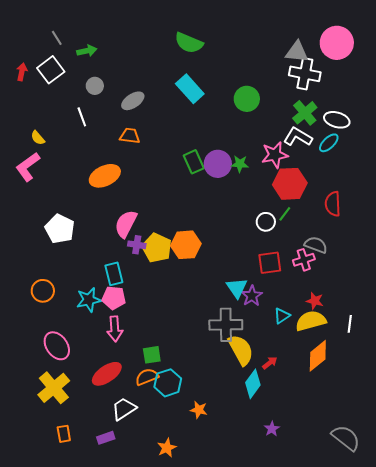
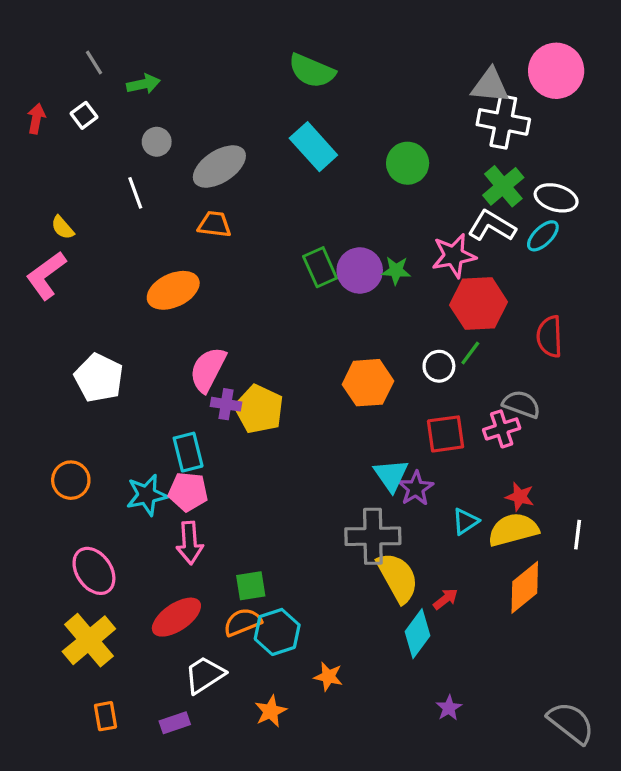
white square: (51, 70) -> (84, 115), size x0.6
gray ellipse: (133, 101) -> (219, 166), size x1.4
orange hexagon: (186, 245) -> (368, 383), moved
orange star: (167, 448) -> (271, 711), moved

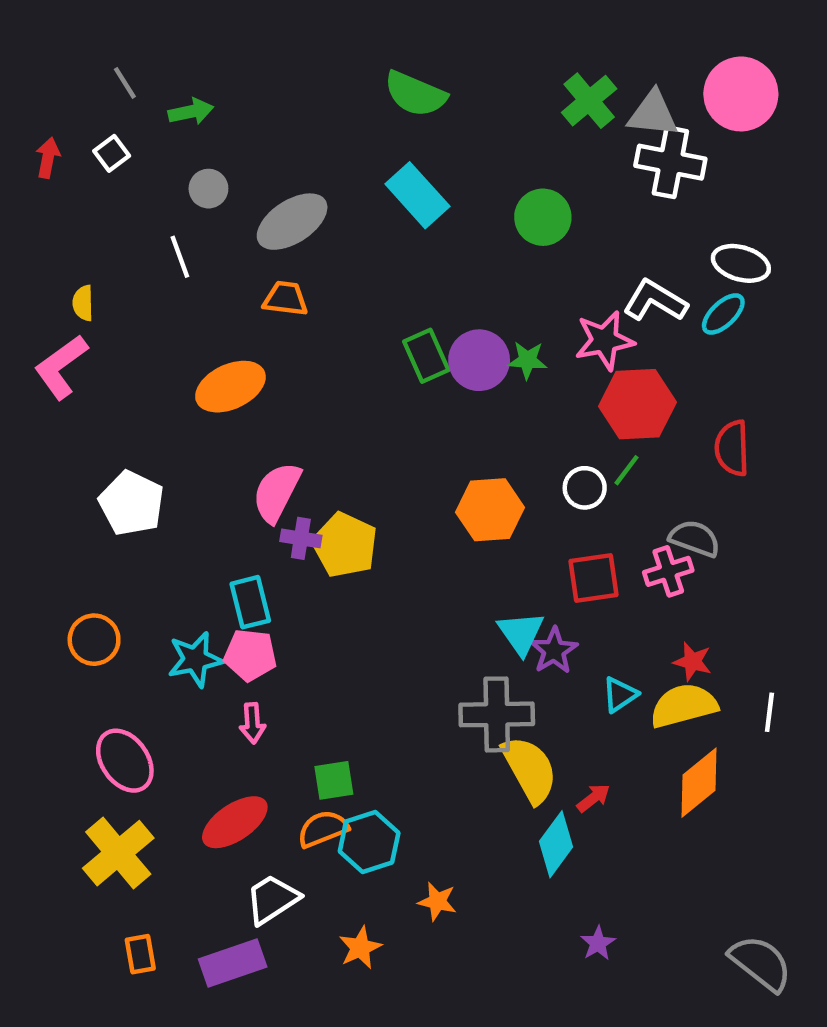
green cross: (503, 186) -> (589, 101), moved
yellow semicircle: (63, 228) -> (83, 303), turned 40
pink arrow: (190, 543) -> (252, 723), size x0.7
purple rectangle: (175, 723) -> (233, 963), size x1.6

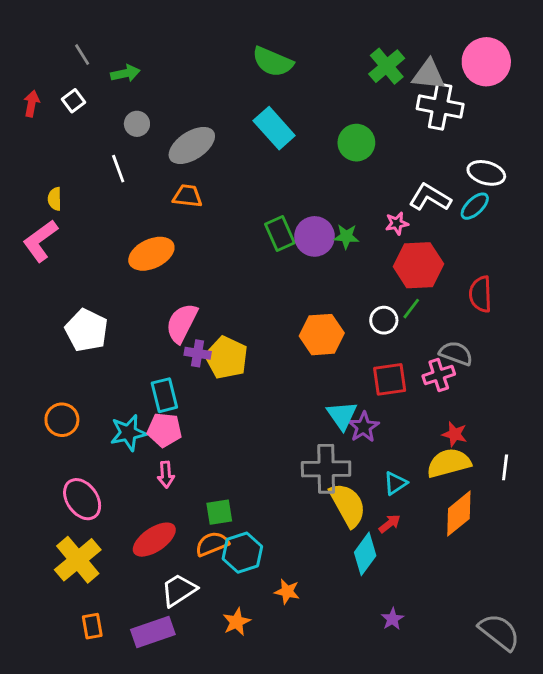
pink star: (604, 340) -> (397, 223), size x0.6
cyan triangle: (620, 695) -> (395, 483), moved

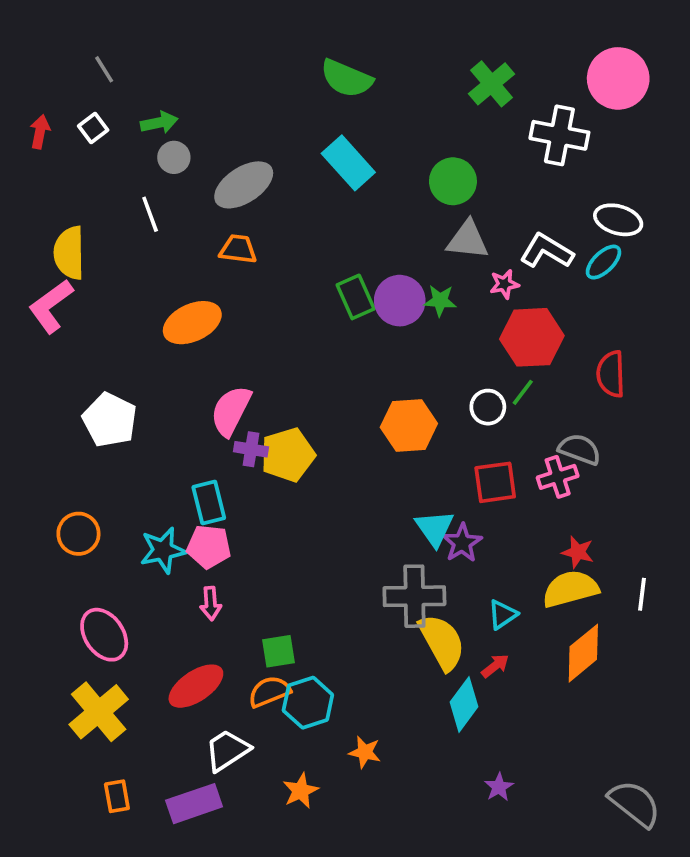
green arrow: (125, 73) -> (159, 123), moved
gray triangle: (429, 75) -> (468, 240), moved
yellow semicircle: (55, 199) -> (69, 253), size x1.8
yellow pentagon: (226, 358) -> (288, 455), turned 30

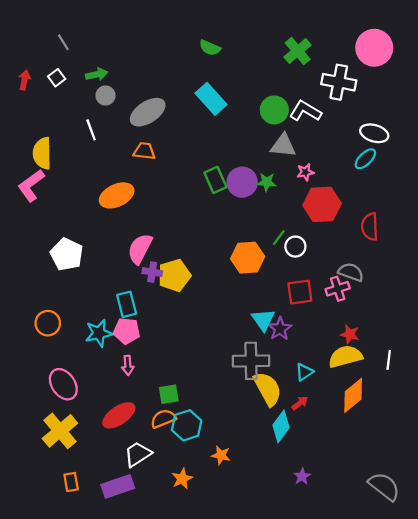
green semicircle: (346, 78) -> (210, 48), size x0.7
white L-shape: (547, 251) -> (305, 111), moved
green line: (523, 392) -> (279, 238), moved

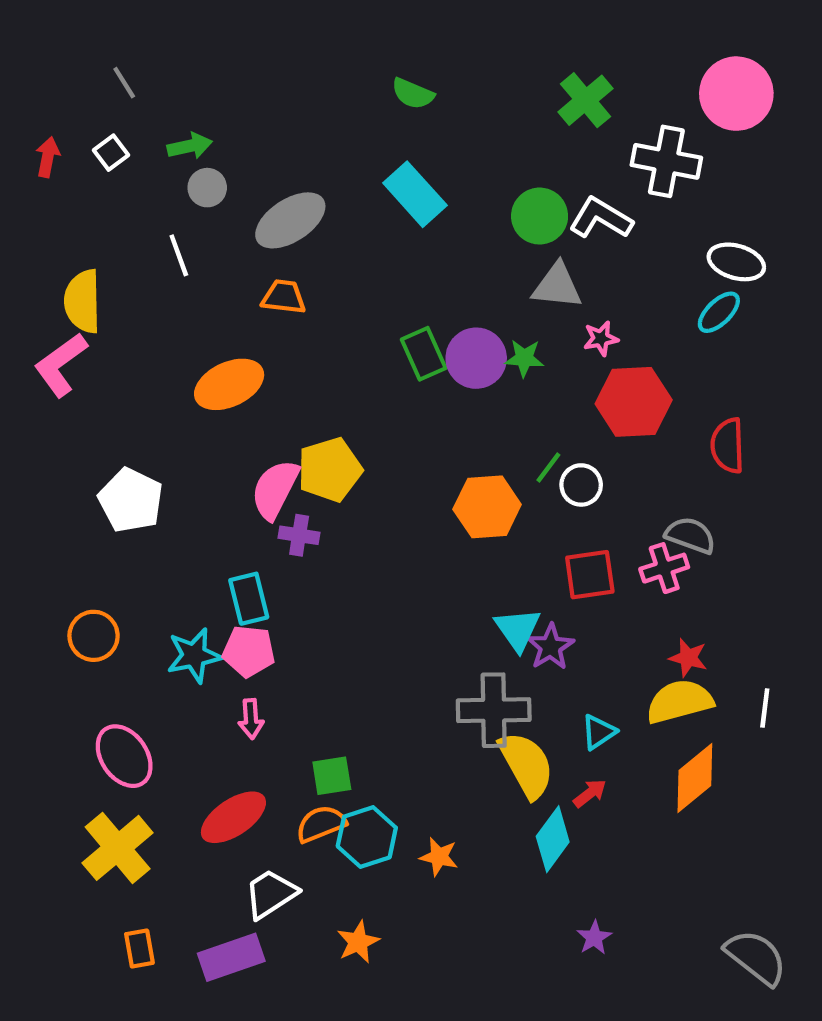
yellow pentagon: (174, 275) -> (330, 470), moved
orange star: (221, 455) -> (439, 857), moved

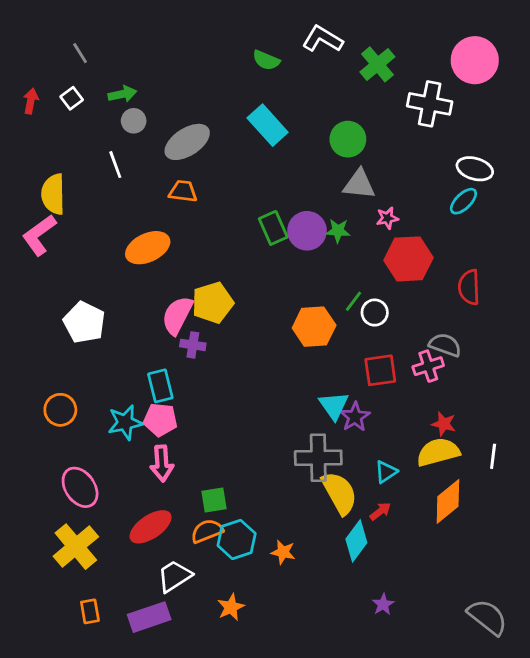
white L-shape: (601, 218) -> (323, 39), moved
pink arrow: (251, 719) -> (162, 463), size x1.4

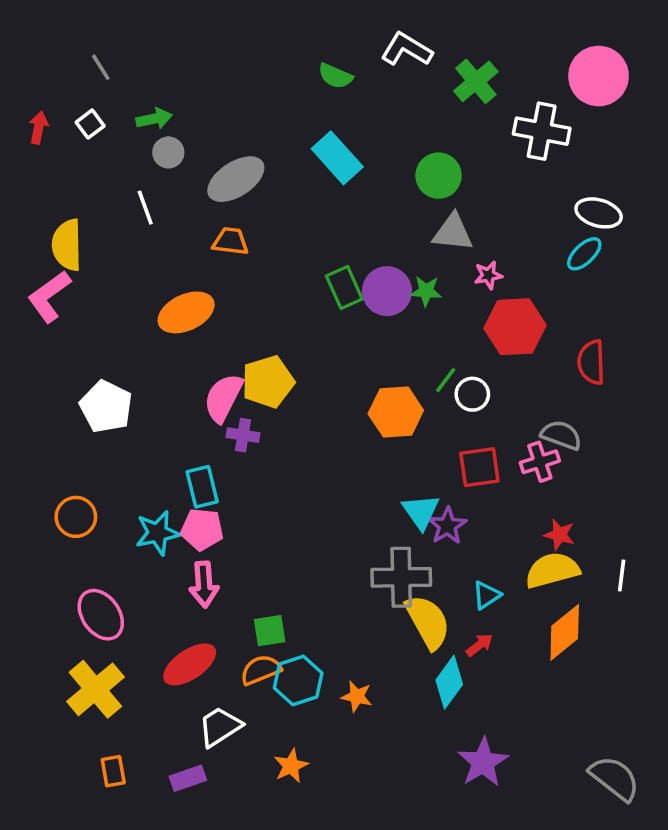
purple star: (383, 604) -> (483, 762), size x1.8
purple rectangle: (149, 617) -> (188, 778), size x0.7

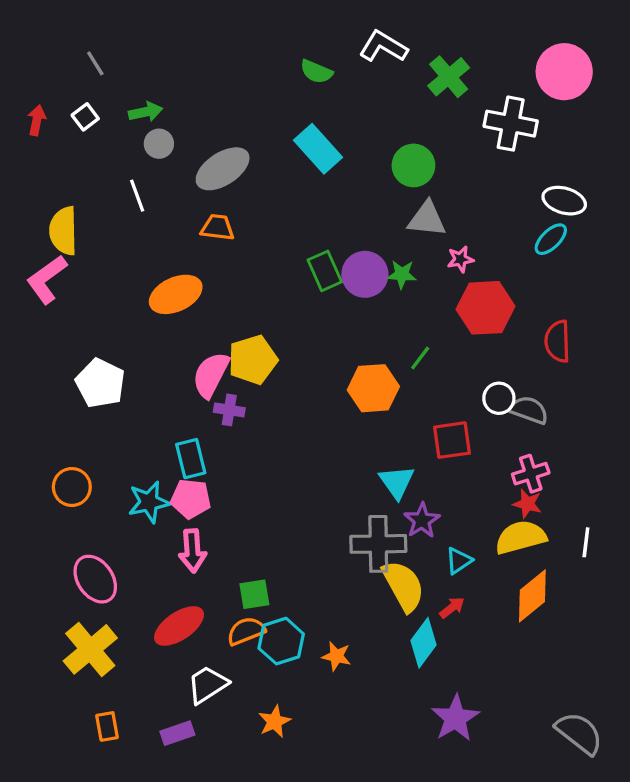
white circle: (472, 394) -> (499, 398), moved
pink cross: (540, 462) -> (531, 474), moved
purple star: (447, 526) -> (422, 520), moved

